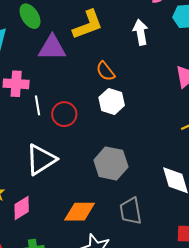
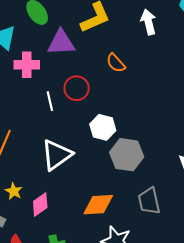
pink cross: (16, 84) -> (27, 65), moved
white hexagon: (112, 101) -> (103, 127), moved
red circle: (64, 114) -> (77, 88), moved

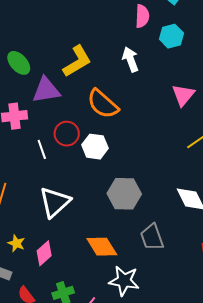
orange semicircle: (116, 63) -> (103, 104), size x1.6
white hexagon: (103, 127) -> (95, 147), moved
orange diamond: (98, 205) -> (102, 247), turned 68

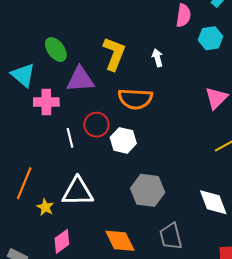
white arrow: (130, 59) -> (157, 58), moved, size x0.7
yellow L-shape: (77, 61) -> (114, 54), turned -44
orange semicircle: (103, 104) -> (135, 99), turned -44
white triangle: (55, 202) -> (78, 192), turned 36
yellow star: (16, 243) -> (45, 207), moved

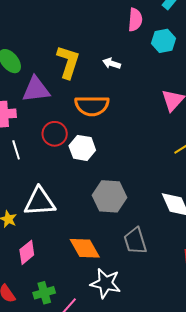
white arrow: (157, 58) -> (112, 63), turned -54
white line: (70, 138) -> (16, 150), moved

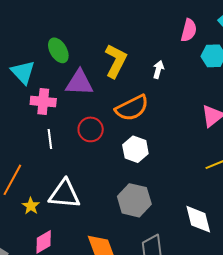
white arrow: (112, 63) -> (158, 70), turned 78
orange semicircle: (92, 106) -> (132, 108), turned -36
white hexagon: (82, 148) -> (135, 149), moved

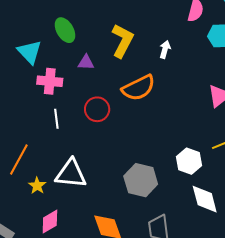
purple triangle: (79, 83) -> (86, 62), size x0.6
white hexagon: (135, 149) -> (189, 161), moved

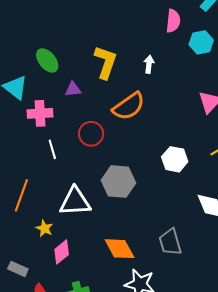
white hexagon: (189, 161) -> (175, 159), moved
gray hexagon: (141, 180) -> (118, 182), moved
yellow star: (37, 186) -> (44, 228), moved

